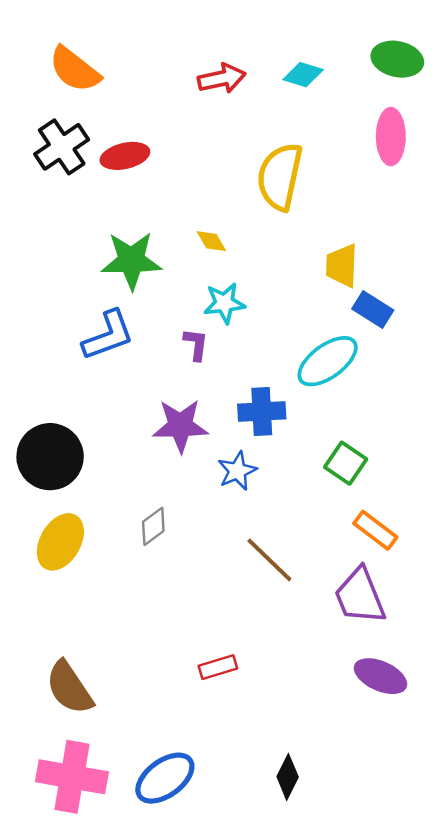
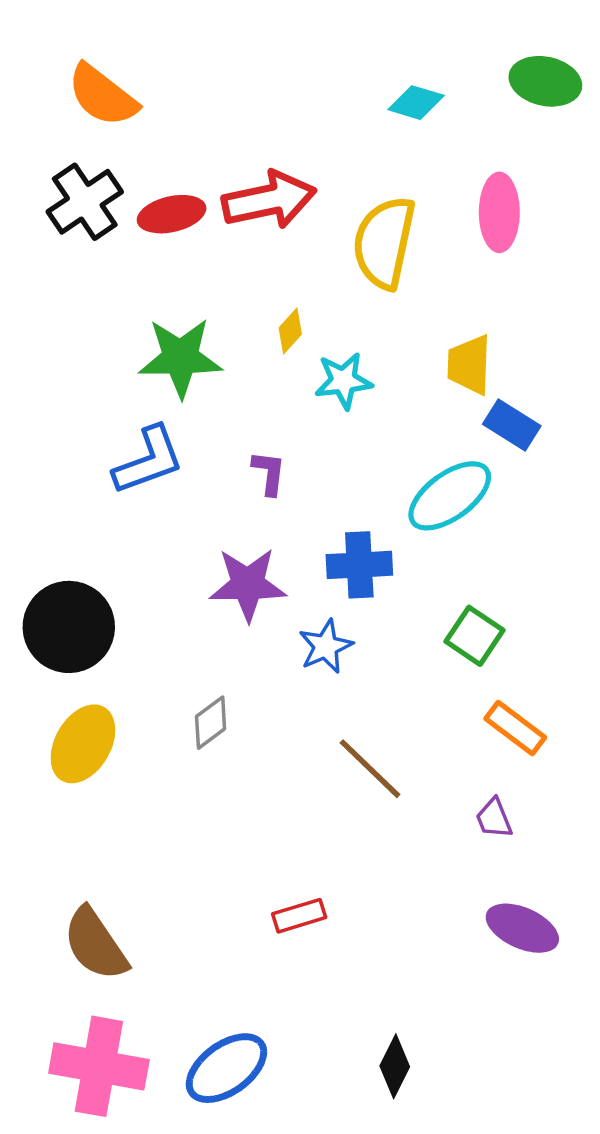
red arrow: (222, 78) -> (269, 200), moved, size x1.4
pink ellipse: (391, 137) -> (499, 212), moved
yellow diamond: (211, 241) -> (290, 331), turned 72
cyan star: (224, 303) -> (343, 381), moved
purple trapezoid: (360, 596) -> (494, 818), size x0.5

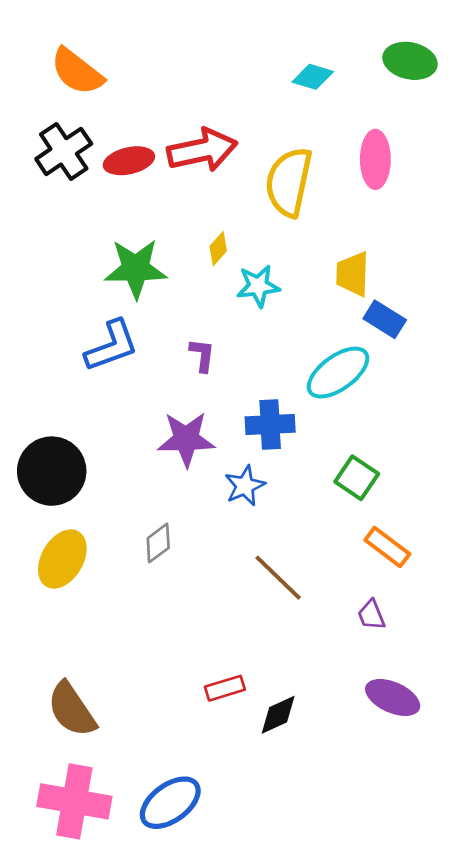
black diamond: (395, 1066) -> (278, 715), moved, turned 39

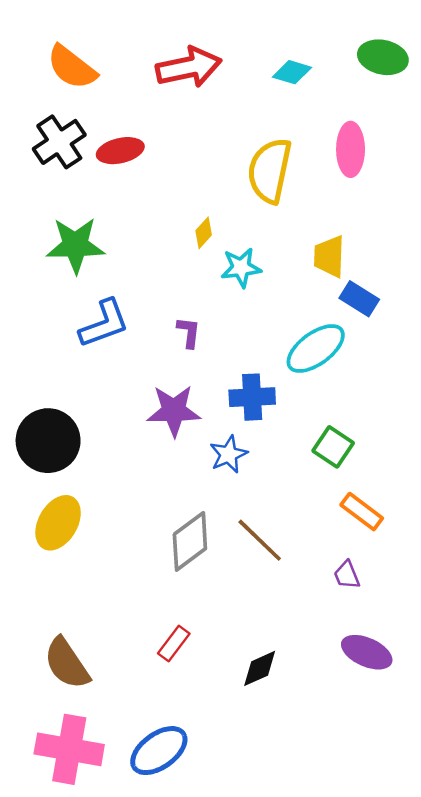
red arrow: (202, 150) -> (189, 67), moved
green star: (136, 269) -> (75, 245), moved
gray diamond: (158, 543) -> (190, 541), moved, size x1.6
red rectangle: (225, 688) -> (174, 644), moved, turned -36

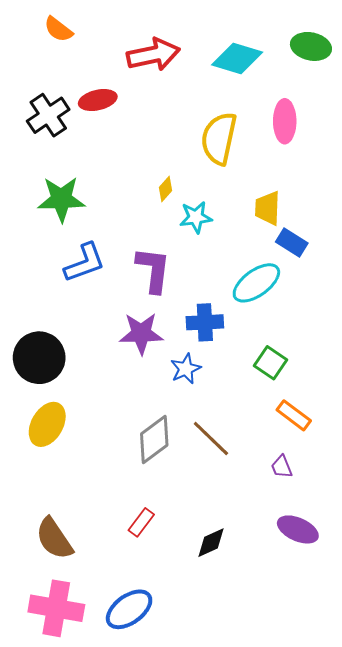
orange semicircle: (72, 67) -> (58, 29), moved, size x0.7
cyan diamond: (292, 72) -> (237, 59), size x1.6
red ellipse: (120, 151) -> (98, 100), moved
purple L-shape: (189, 332) -> (153, 270), size x1.8

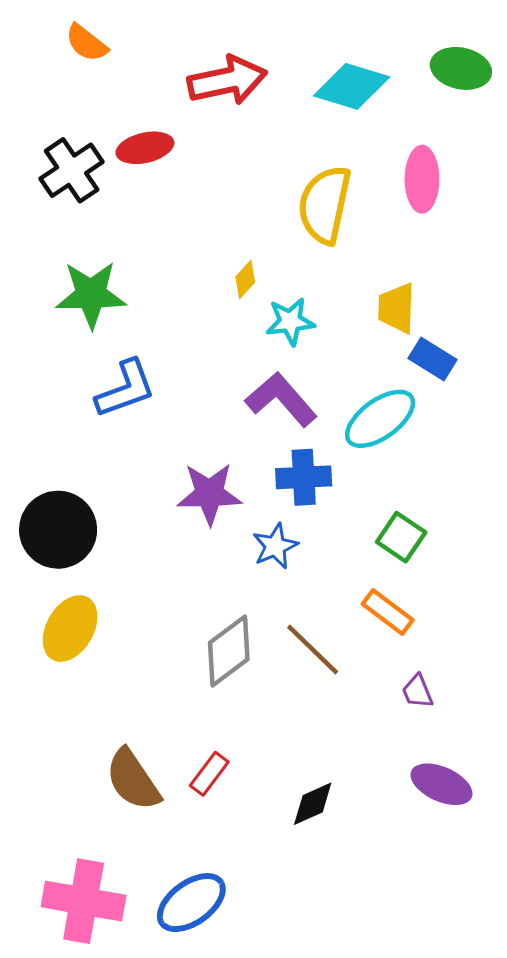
purple L-shape: (153, 270) -> (281, 399), moved, turned -48
orange rectangle: (294, 415) -> (388, 612), moved
brown semicircle: (54, 539) -> (133, 780), moved

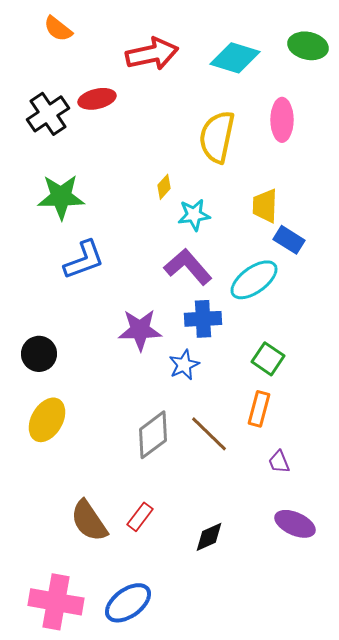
black circle: (58, 530) -> (39, 354), size x0.7
orange rectangle: (388, 612) -> (259, 409), turned 68

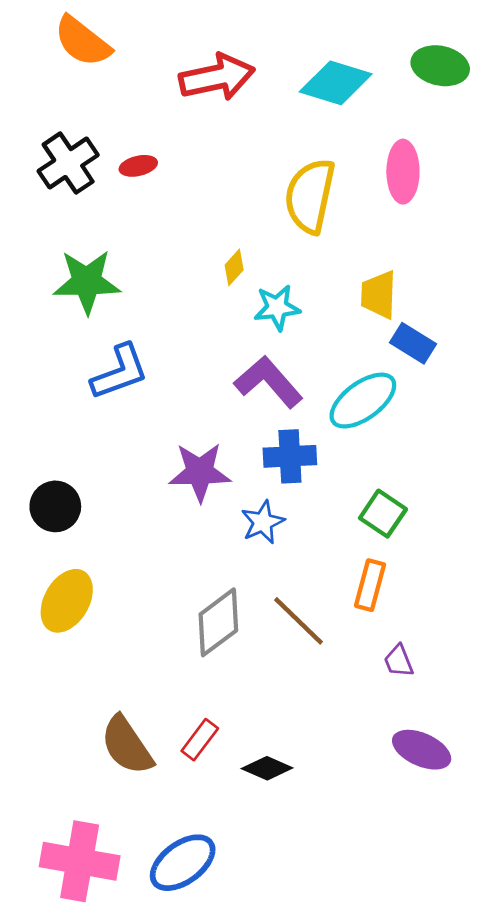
orange semicircle: (58, 29) -> (82, 41), size x1.4
red ellipse: (97, 99) -> (138, 166), moved, size x0.7
black diamond: (209, 537) -> (267, 768), moved, turned 48

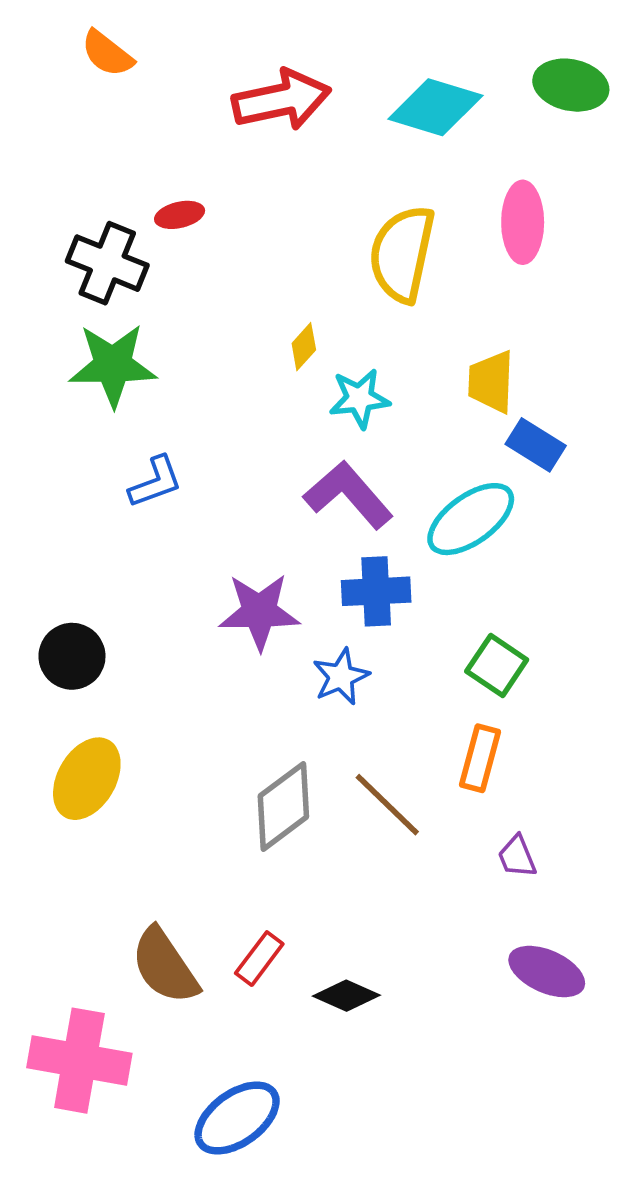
orange semicircle: (82, 41) -> (107, 54), size x0.7
black cross: (68, 163) -> (107, 263), moved, turned -34
blue L-shape: (120, 372) -> (155, 482), size x0.7
pink cross: (80, 861) -> (79, 1061), moved

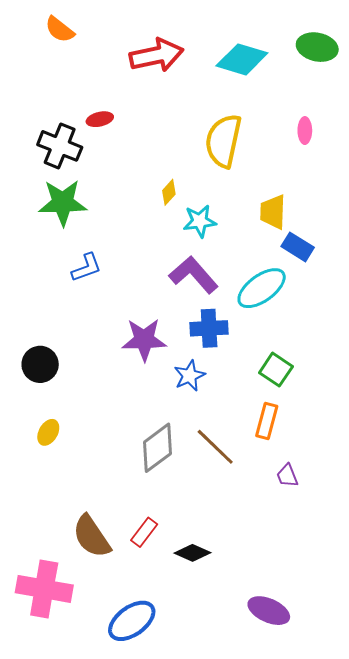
pink ellipse: (523, 222) -> (305, 131), moved, size x0.6
yellow ellipse: (87, 779) -> (48, 432), size x0.6
purple ellipse: (547, 972) -> (269, 611), moved

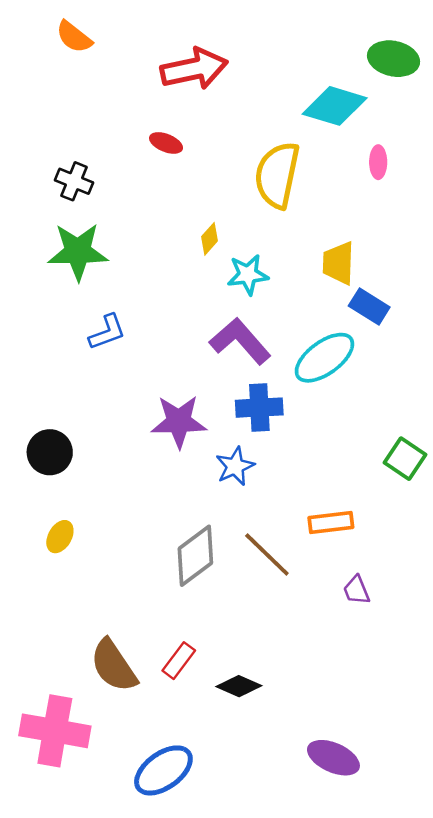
cyan diamond: (242, 59) -> (335, 106), moved
red ellipse: (100, 119) -> (166, 143), moved, turned 35
black cross: (60, 146) -> (74, 181), size x0.7
green square: (276, 370) -> (405, 459), moved
orange rectangle: (267, 421) -> (331, 523), turned 68

